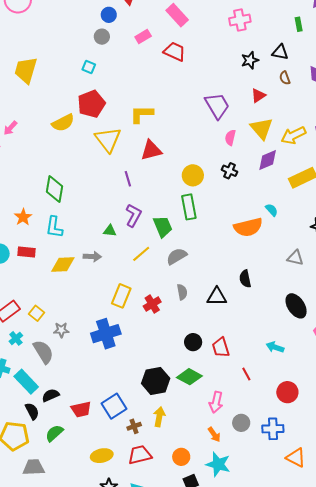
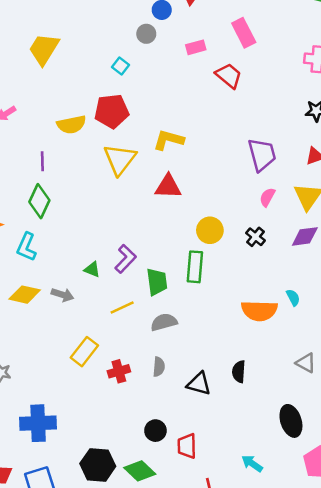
purple line: (128, 179) -> (42, 161), moved
blue cross: (106, 334) -> (38, 423), moved

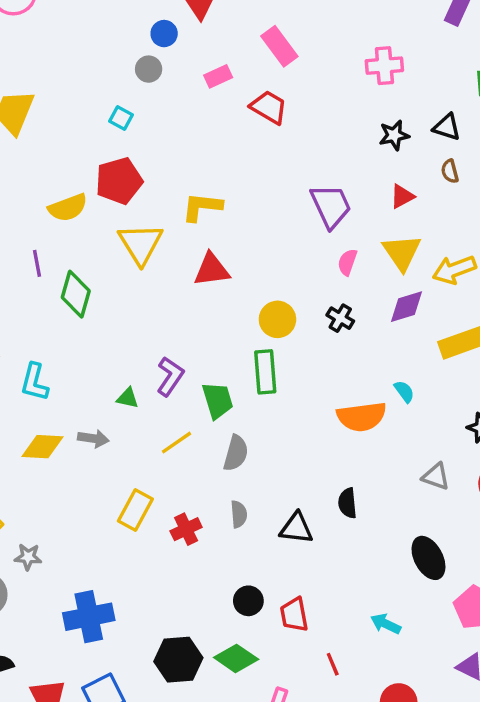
green diamond: (39, 201) -> (76, 294), moved
gray semicircle: (164, 322) -> (236, 453), turned 130

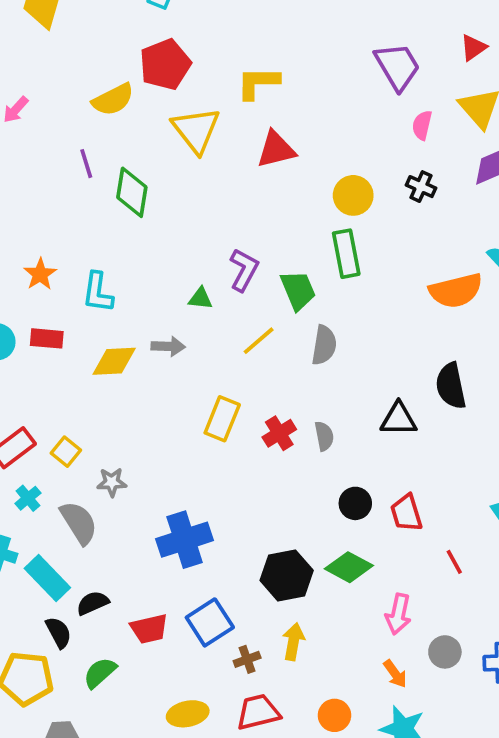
black semicircle: (347, 503) -> (451, 386), size x1.4
gray semicircle: (239, 514) -> (324, 436), moved

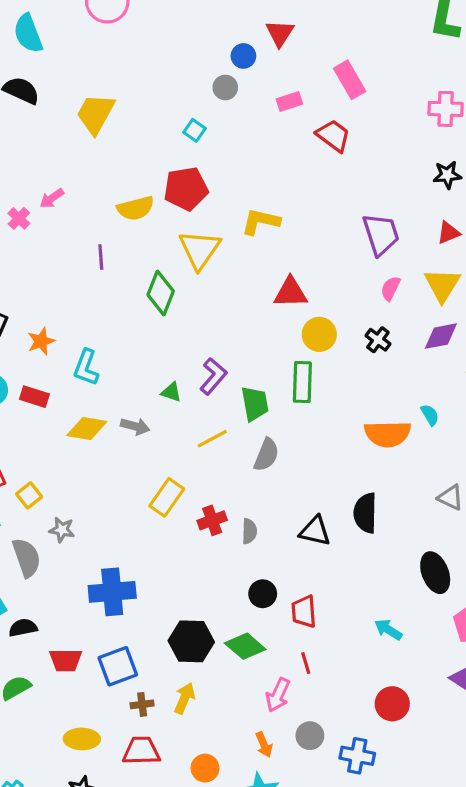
red triangle: (276, 150) -> (291, 292), moved
green diamond: (132, 192) -> (161, 293), moved
red line: (454, 562) -> (306, 663), moved

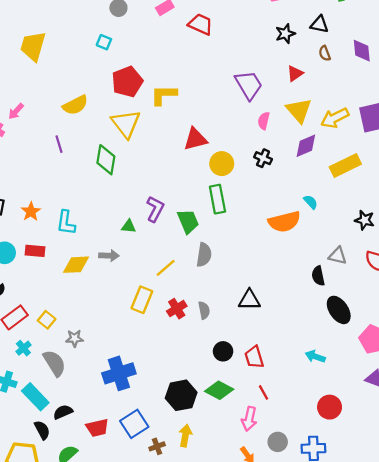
red pentagon: (186, 189) -> (127, 82), moved
yellow line: (212, 439) -> (166, 268), moved
black semicircle: (365, 513) -> (318, 276), moved, size x0.7

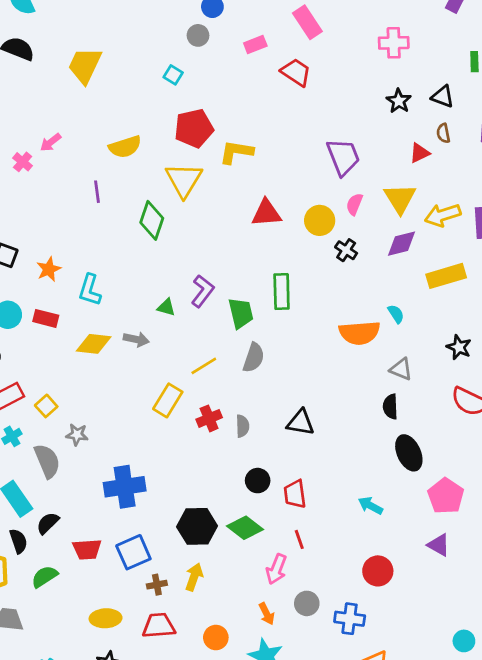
black star: (285, 34) -> (399, 101), turned -30
red triangle: (295, 73) -> (420, 153), moved
yellow circle: (222, 164) -> (320, 220), moved
gray triangle: (338, 256) -> (401, 369), moved
black semicircle: (63, 412) -> (48, 523), turned -30

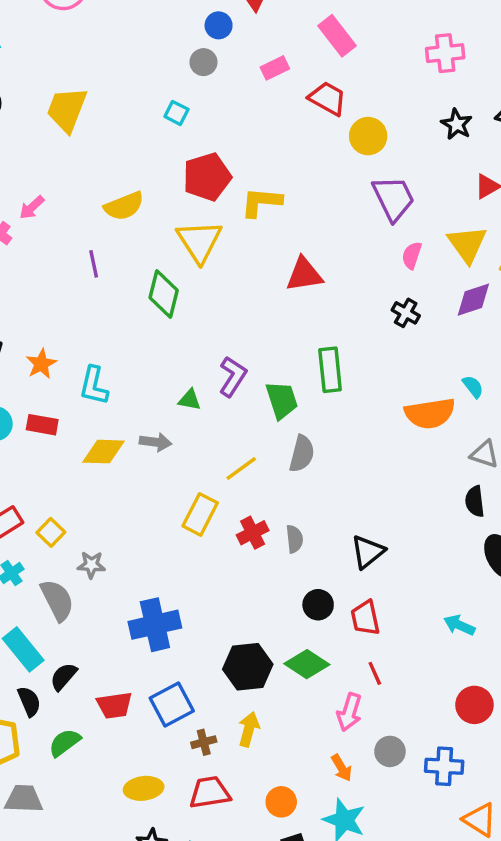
yellow circle: (320, 220) -> (368, 136), moved
black triangle: (301, 422) -> (368, 552), moved, turned -44

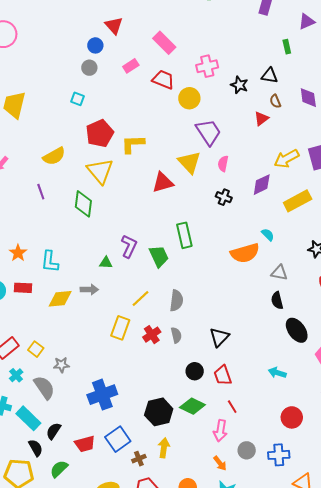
pink cross: (445, 53) -> (207, 66), moved
yellow triangle: (467, 244) -> (189, 162), moved
gray semicircle: (302, 454) -> (176, 301), moved

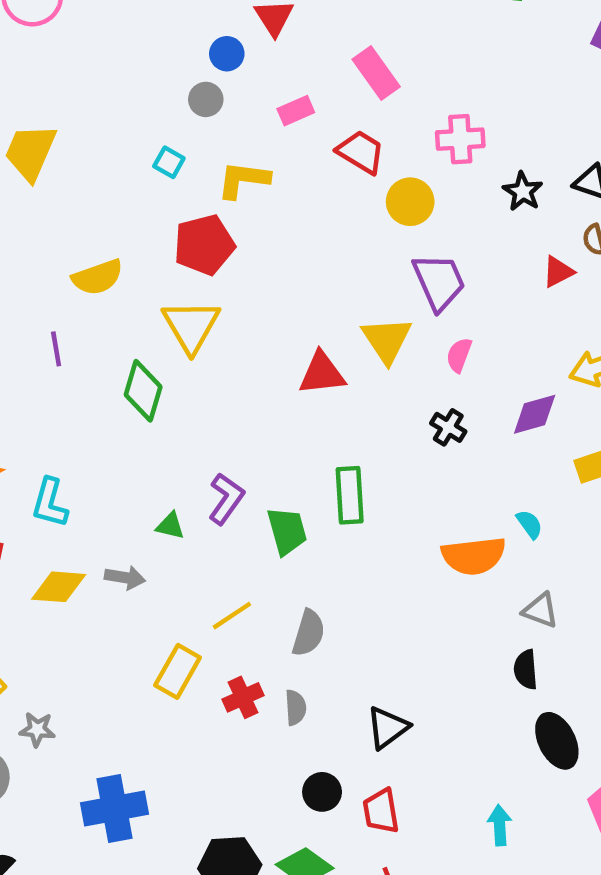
yellow L-shape: (133, 144) -> (243, 180), moved
cyan arrow: (277, 373) -> (500, 825), turned 60

